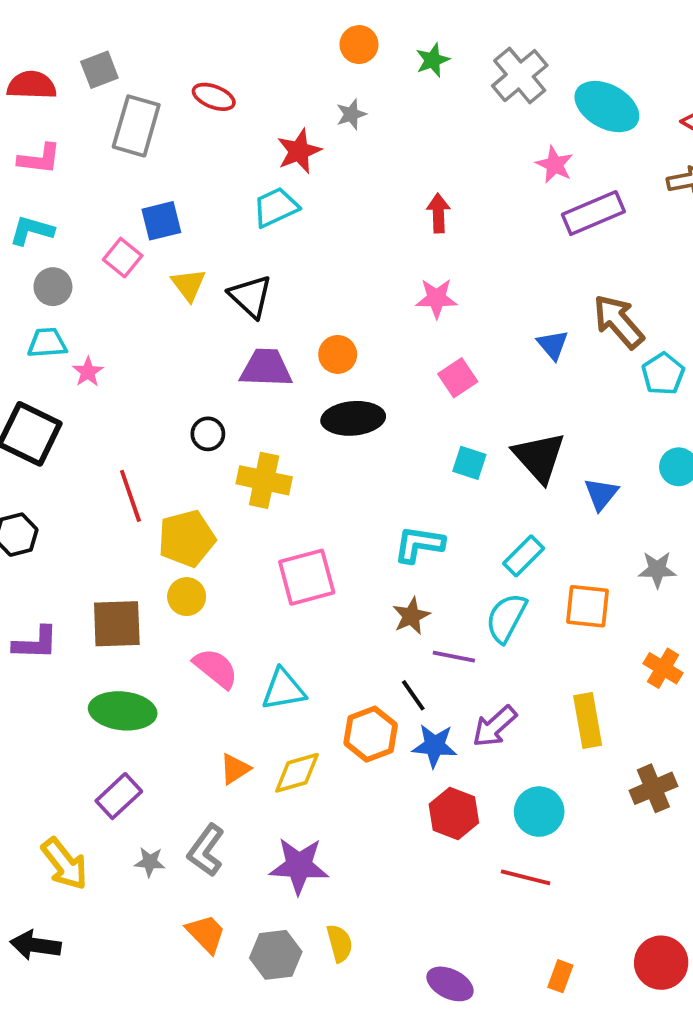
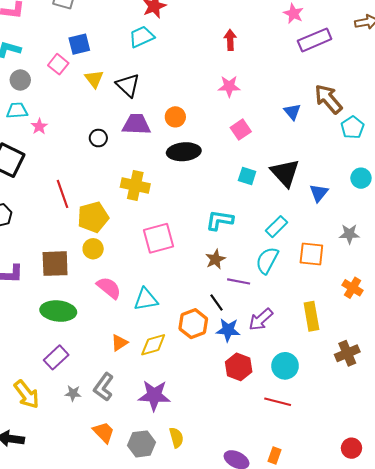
black circle: (208, 434) -> (98, 138), moved
red circle: (661, 963) -> (351, 448), size x0.7
orange rectangle: (560, 976) -> (274, 456), moved

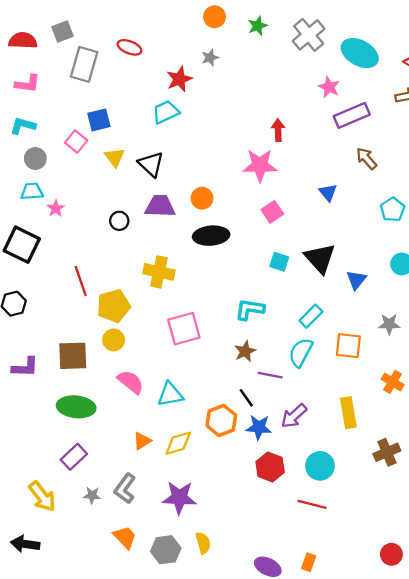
red arrow: (230, 40) -> (278, 130), moved
pink star: (229, 86) -> (260, 165), size x1.4
brown arrow: (328, 99) -> (366, 158), moved, size x0.7

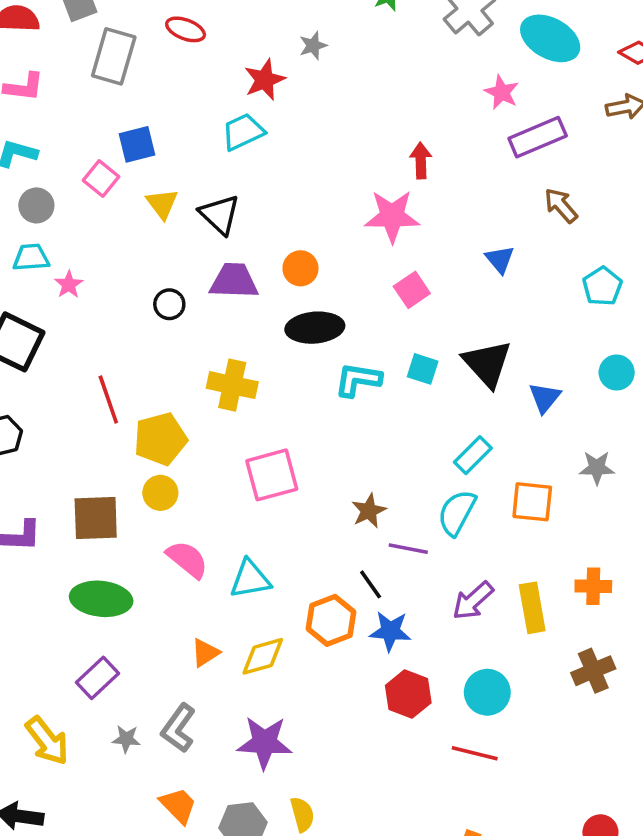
cyan L-shape: (250, 309) -> (358, 380), moved
orange cross: (393, 382) -> (593, 586), moved, turned -30
purple arrow: (294, 416) -> (473, 601), moved

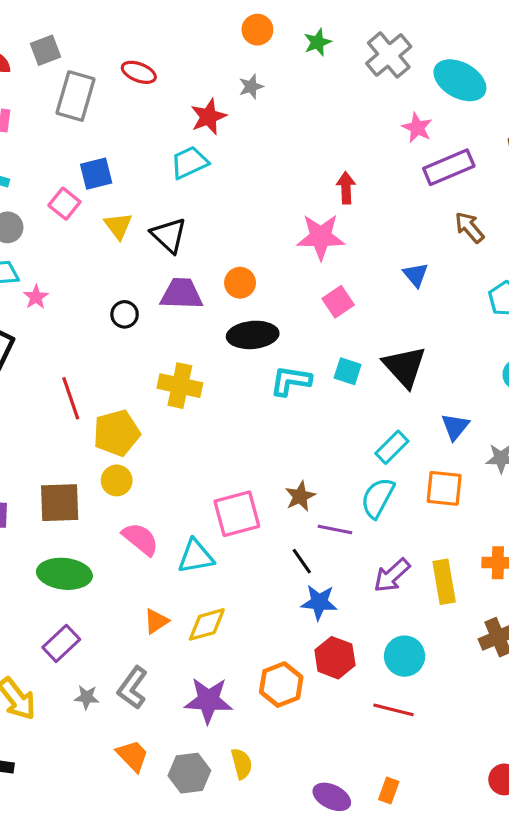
blue triangle: (545, 398) -> (455, 427), moved
pink square: (272, 475) -> (237, 514), moved
orange hexagon: (331, 620) -> (281, 685), moved

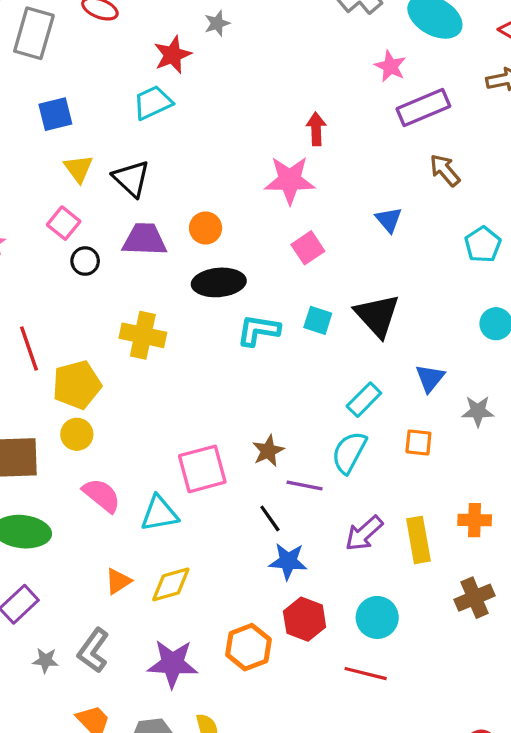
pink square: (64, 204) -> (64, 223), moved
orange square: (444, 488) -> (418, 443), size x0.7

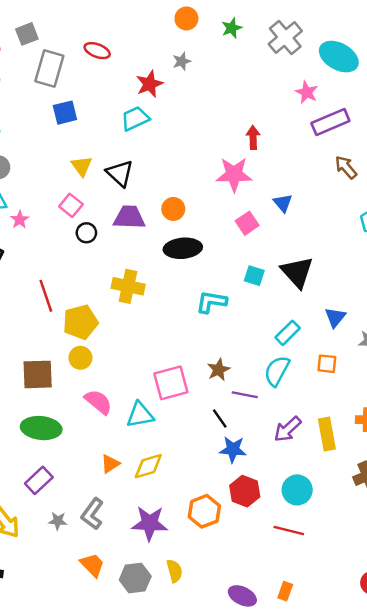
blue square: (55, 114) -> (65, 113), moved
blue triangle: (389, 220) -> (283, 203), moved
cyan L-shape: (258, 330) -> (211, 302), moved

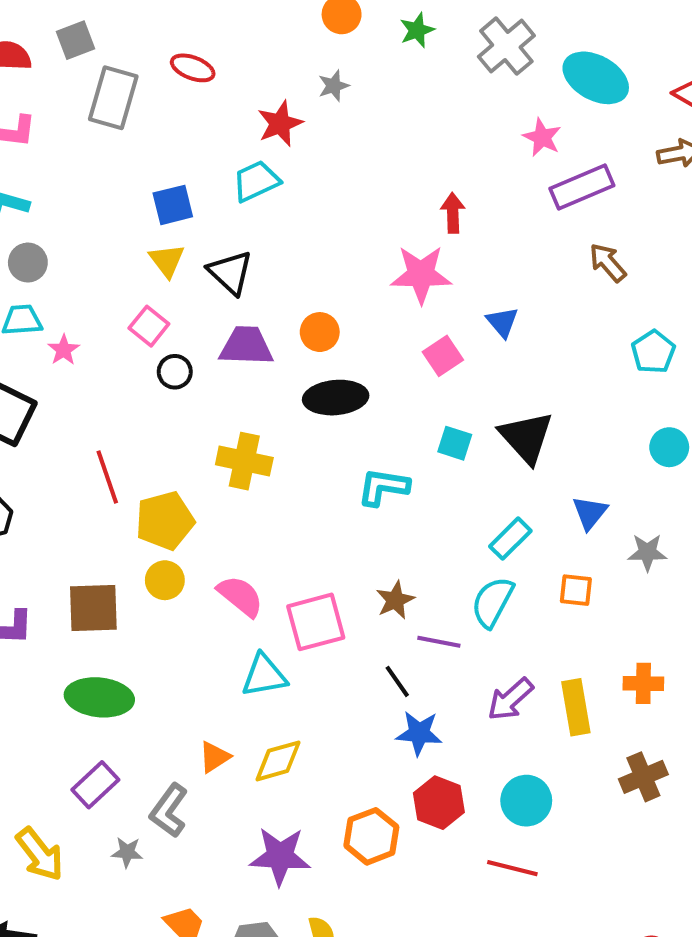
blue square: (65, 113) -> (173, 205), moved
pink semicircle: (98, 402) -> (240, 596), moved
gray L-shape: (92, 514) -> (169, 811), moved

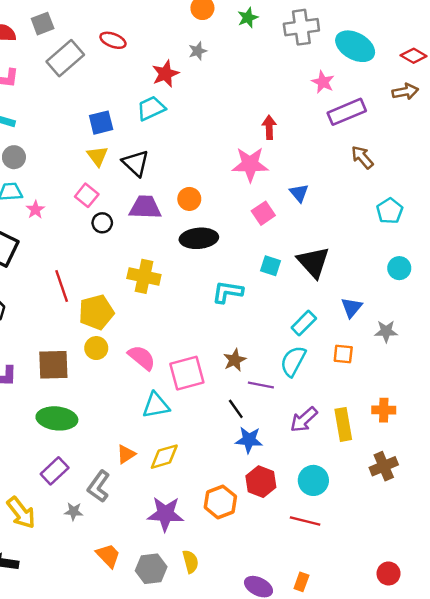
gray cross: (506, 46) -> (301, 27), turned 32
gray rectangle: (113, 98) -> (65, 58), turned 33

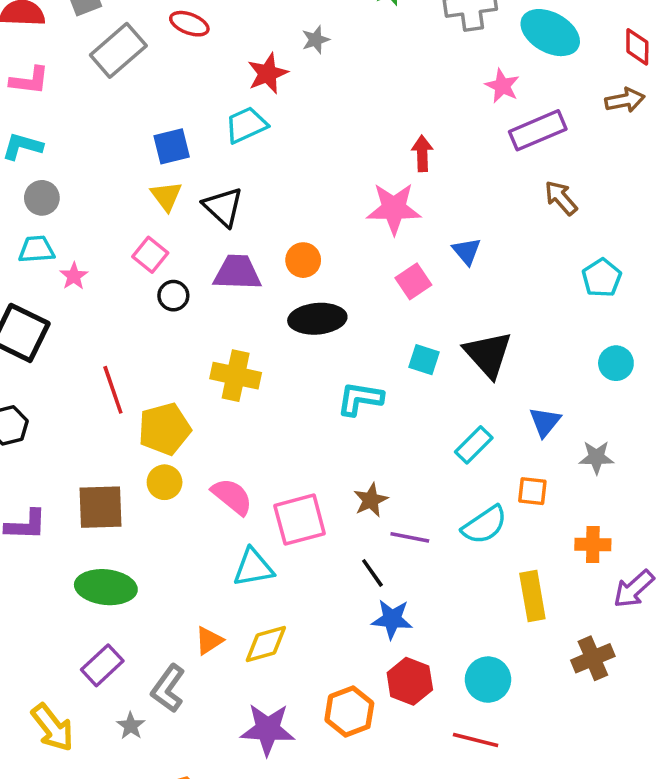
red diamond: (414, 56) -> (637, 47), turned 60
cyan semicircle: (293, 361) -> (484, 525), moved, turned -152
orange cross: (384, 410) -> (593, 544), moved
purple arrow: (304, 420) -> (634, 589), moved
gray star: (74, 511) -> (131, 726), turned 30

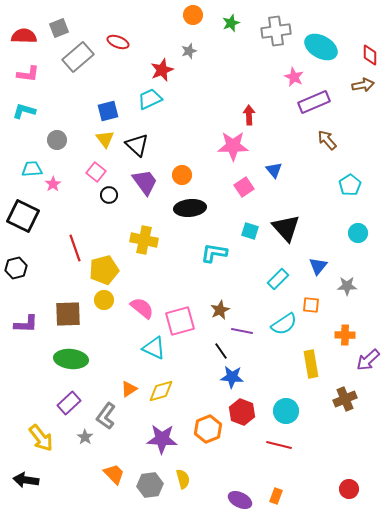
gray circle: (42, 198) -> (57, 140), moved
purple trapezoid: (237, 273) -> (145, 182), turned 52
cyan triangle: (253, 568) -> (154, 348), turned 35

